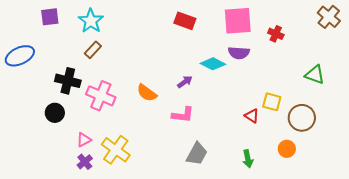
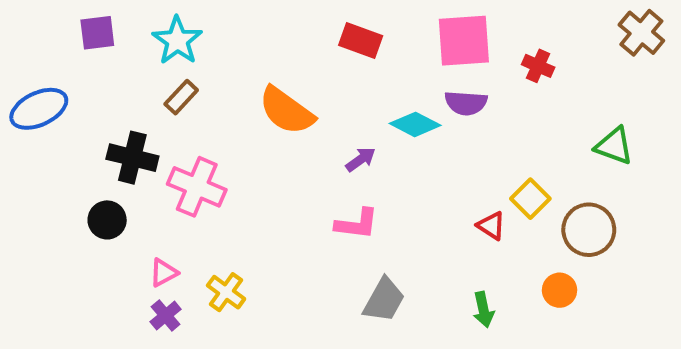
orange semicircle: (147, 93) -> (286, 111), moved, size x1.4
yellow square: (272, 102) -> (530, 199), turned 30
yellow cross: (116, 150) -> (226, 292), size x0.7

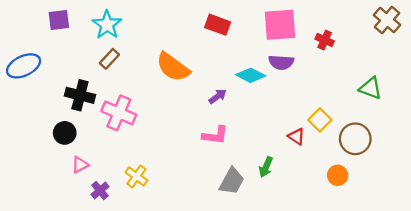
pink triangle: (164, 273) -> (80, 165), moved
green arrow: (483, 310) -> (266, 167), moved, turned 36

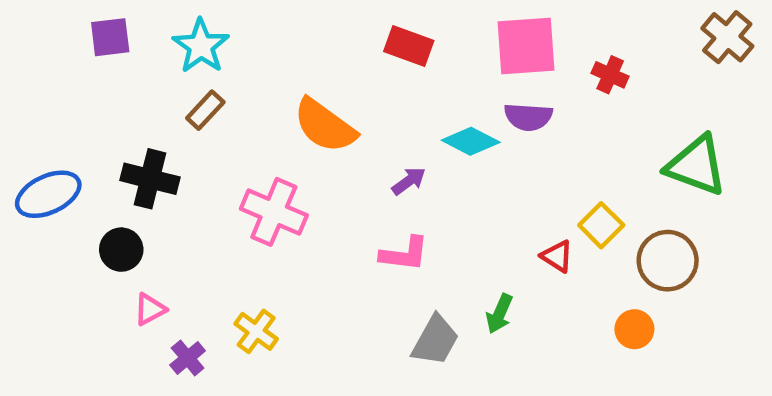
blue ellipse: (24, 66) -> (48, 194), moved
green triangle: (371, 88) -> (696, 166), size x1.4
pink cross: (119, 113) -> (274, 212), moved

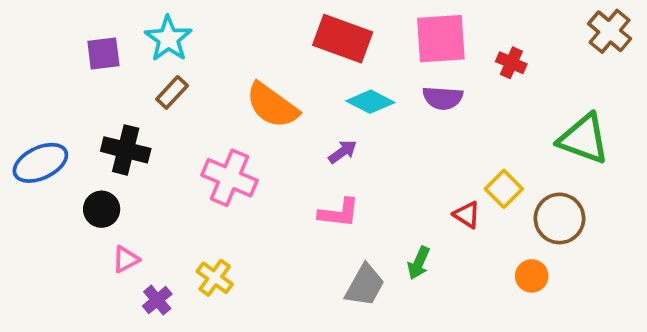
purple square: (110, 37) -> (103, 53), moved
red rectangle: (409, 46) -> (343, 39), size x1.4
cyan diamond: (471, 141) -> (370, 102), moved

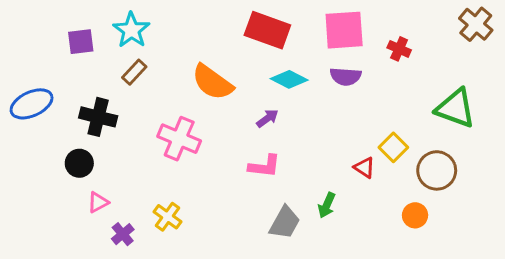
blue ellipse: (40, 163) -> (32, 104), moved

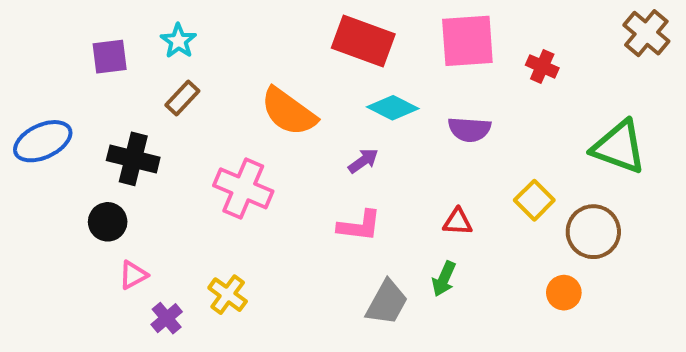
cyan star: (131, 30) -> (178, 41), size x0.7
purple semicircle: (346, 76) -> (469, 129), moved
red triangle: (364, 168) -> (458, 222), moved, turned -30

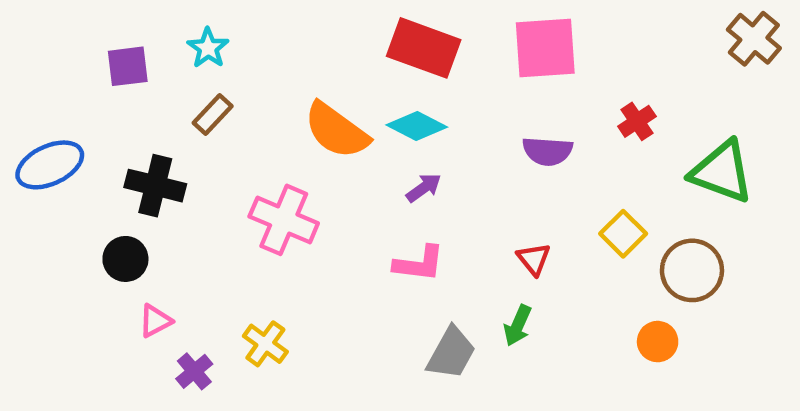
red cross: (542, 66) -> (637, 121), moved, turned 32
cyan diamond: (393, 108) -> (417, 126), moved
red triangle: (458, 222) -> (534, 259), turned 48

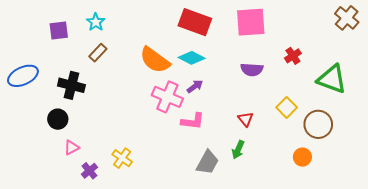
pink cross: (284, 220) -> (167, 97), moved

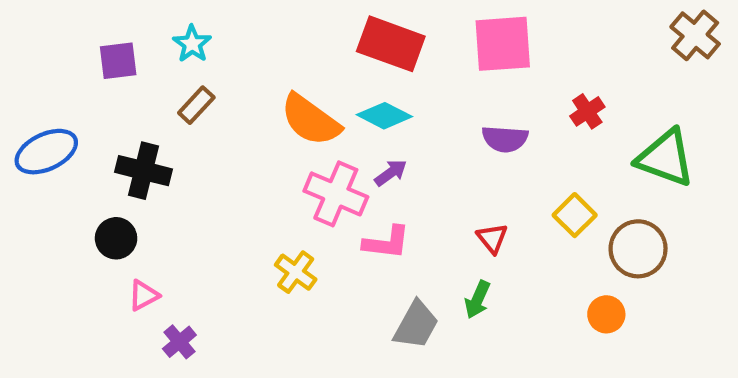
yellow cross: (122, 158) -> (296, 272), moved

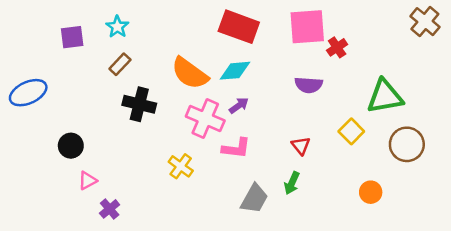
red cross: (587, 111) -> (337, 47), moved
cyan diamond: (384, 116) -> (235, 71), turned -32
green triangle: (666, 158) -> (385, 97), moved, turned -30
black cross: (144, 171) -> (139, 104), moved
brown circle: (638, 249) -> (407, 144), moved

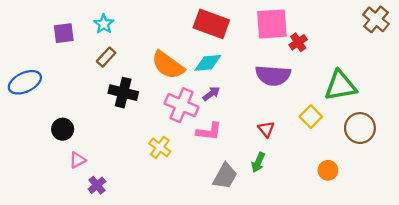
purple semicircle: (309, 85) -> (273, 75), size x1.4

